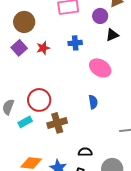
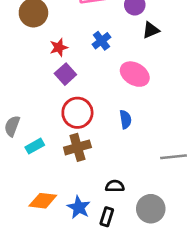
blue cross: (75, 43) -> (101, 41), turned -32
purple square: (19, 48) -> (65, 74), moved
red circle: (39, 100) -> (77, 113), moved

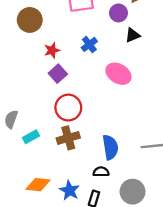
blue semicircle: (125, 119) -> (110, 147), moved, size x1.5

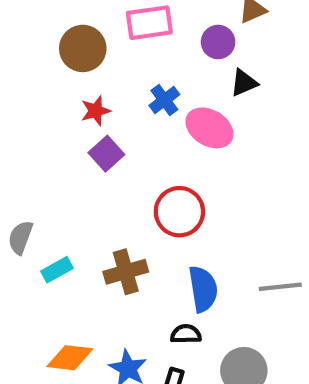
brown circle: (30, 20) -> (83, 48), moved
pink ellipse: (119, 74) -> (209, 128), moved
red circle: (68, 108) -> (179, 212), moved

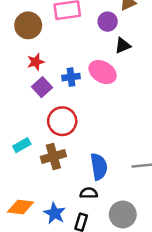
blue cross: (164, 100) -> (71, 77), moved, turned 30
red circle: (179, 212) -> (62, 121), moved
cyan rectangle: (57, 270) -> (22, 145), moved

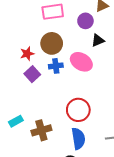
brown circle: (28, 25) -> (52, 43), moved
red circle: (62, 121) -> (78, 110), moved

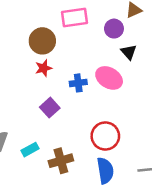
black triangle: (98, 40) -> (129, 52), turned -48
brown circle: (52, 43) -> (42, 41), moved
purple square: (32, 74) -> (50, 108), moved

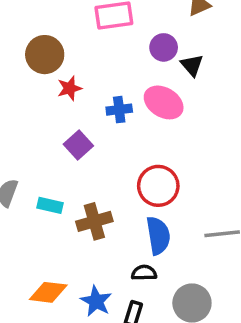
purple circle: (114, 29) -> (164, 47), moved
brown circle: (42, 41) -> (45, 55), moved
cyan rectangle: (30, 150) -> (50, 205), turned 42

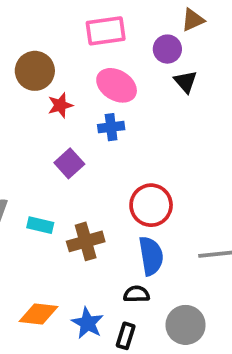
purple circle: (164, 47) -> (167, 49), moved
pink ellipse: (164, 102) -> (117, 85), moved

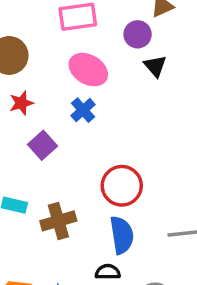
red star: (60, 105) -> (21, 103), moved
blue cross: (111, 127) -> (83, 110), turned -35

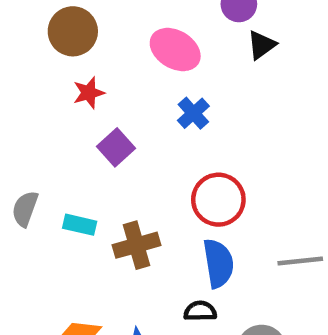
black triangle: (155, 66) -> (262, 45), turned 35
blue cross: (83, 110) -> (193, 113), moved

